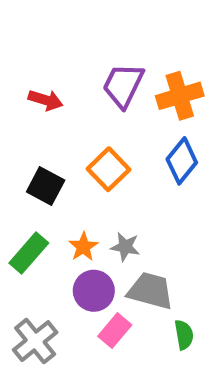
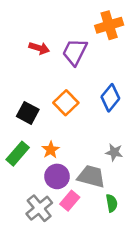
orange cross: (180, 96) -> (109, 25), moved
red arrow: (46, 100) -> (39, 48), moved
gray star: (125, 247) -> (114, 152), moved
gray cross: (35, 341) -> (39, 208), moved

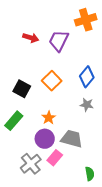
orange star: (51, 150) -> (49, 118), moved
gray star: (114, 152) -> (87, 105), moved
green semicircle: (112, 203) -> (90, 174), moved

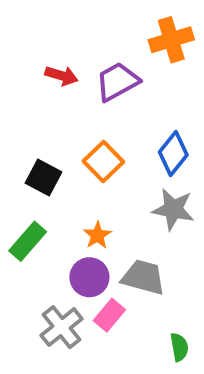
purple trapezoid: (59, 41) -> (117, 82), turned 35
gray star: (87, 105) -> (173, 209), size x1.5

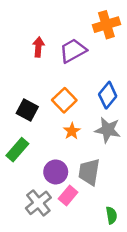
red arrow: (61, 76) -> (38, 47), turned -102
orange star: (97, 235) -> (72, 131), moved
gray trapezoid: (143, 277) -> (89, 172), turned -96

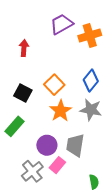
orange cross: (106, 25) -> (90, 36), moved
red arrow: (38, 47) -> (24, 48), moved
purple trapezoid: (73, 51) -> (62, 24), moved
orange star: (72, 131) -> (61, 111), size x1.5

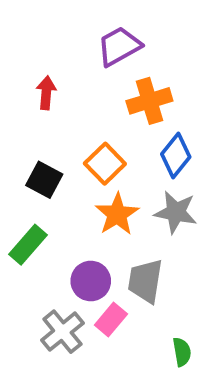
orange cross: (90, 36) -> (149, 101), moved

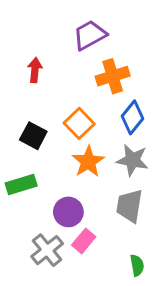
green rectangle: (28, 245) -> (21, 185), turned 32
gray trapezoid: (145, 281) -> (129, 206), moved

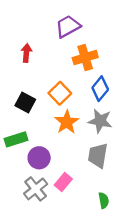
purple circle: (68, 212) -> (39, 158), moved

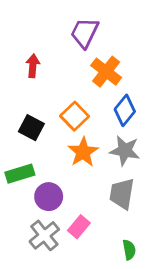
purple trapezoid: (68, 26) -> (85, 33), turned -35
orange cross: (85, 58) -> (106, 72), turned -35

